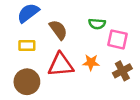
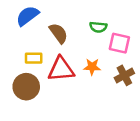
yellow rectangle: (27, 46) -> (34, 58), moved

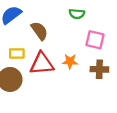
green semicircle: (98, 27) -> (77, 14), moved
brown cross: (124, 75) -> (99, 69), turned 30

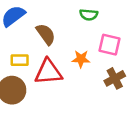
orange star: (70, 61) -> (81, 59), moved
brown cross: (99, 69) -> (115, 78), turned -30

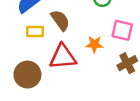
yellow rectangle: (20, 60) -> (35, 32), moved

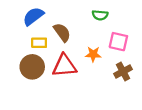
brown circle: (27, 75) -> (32, 67), moved

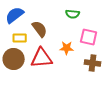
brown cross: (123, 71) -> (93, 63), turned 35

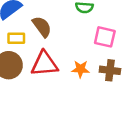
orange star: (67, 48) -> (80, 69), moved

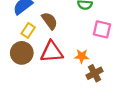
yellow rectangle: (16, 38) -> (28, 30), turned -56
brown cross: (110, 70) -> (95, 73), moved, turned -35

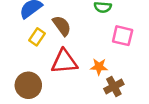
brown circle: (22, 53) -> (28, 85), moved

